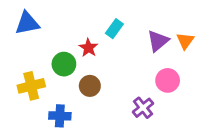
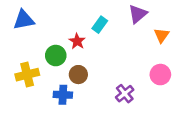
purple triangle: (158, 41) -> (138, 14), moved
pink circle: (168, 80) -> (160, 75), moved
blue cross: (60, 116) -> (63, 95), moved

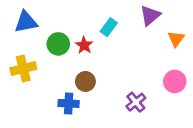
green circle: (56, 56) -> (58, 44), moved
yellow cross: (27, 75) -> (23, 69), moved

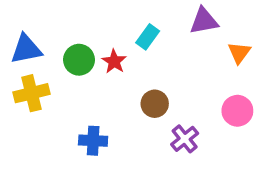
purple triangle: (150, 15) -> (204, 21), turned 30
blue triangle: (26, 22) -> (26, 49), moved
brown circle: (85, 81) -> (155, 104), moved

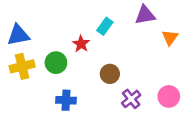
green circle: (79, 60) -> (56, 63), moved
pink circle: (237, 111) -> (169, 96), moved

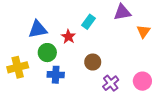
blue triangle: (18, 35) -> (38, 29), moved
yellow cross: (22, 66) -> (18, 67), moved
blue cross: (66, 100) -> (56, 75), moved

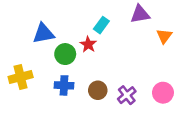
red star: (68, 37) -> (88, 44), moved
green circle: (47, 53) -> (65, 54), moved
brown circle: (93, 62) -> (98, 90), moved

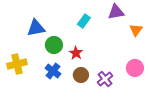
red star: (88, 44) -> (76, 53), moved
blue cross: (64, 85) -> (53, 71), turned 35
pink circle: (163, 93) -> (135, 68), moved

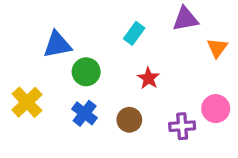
red star: (76, 53) -> (149, 78), moved
yellow cross: (17, 64) -> (27, 102), turned -30
purple cross: (105, 79) -> (182, 126), moved, turned 35

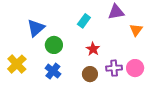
blue triangle: (57, 45) -> (36, 28), turned -30
brown circle: (129, 120) -> (90, 74), moved
purple cross: (182, 126) -> (114, 68), moved

